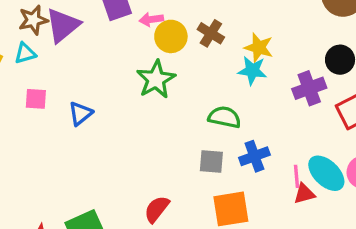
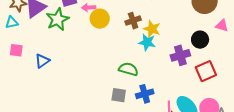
brown cross: (211, 33) -> (133, 21), moved, turned 35
green star: (156, 79) -> (58, 19), moved

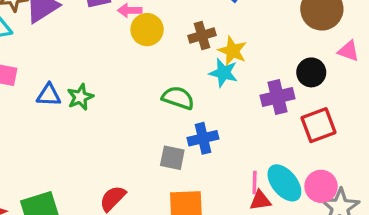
green star: (58, 19) -> (80, 97), moved, size x0.7
blue triangle: (42, 61) -> (49, 95), turned 35
green semicircle: (128, 69) -> (178, 98), moved
blue cross: (145, 94) -> (203, 138), moved

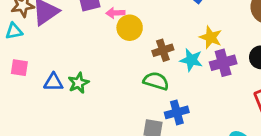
brown cross: (202, 36) -> (163, 50), moved
yellow star: (232, 51) -> (211, 37), moved
purple cross: (277, 97) -> (223, 63), moved

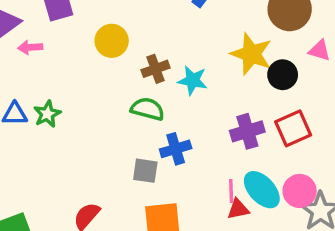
pink arrow: (115, 13) -> (30, 47), moved
yellow star: (211, 37) -> (251, 54), moved, size x1.4
purple cross: (223, 63) -> (247, 131), moved

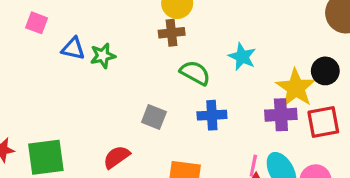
yellow star: (251, 54) -> (296, 88), moved
brown cross: (155, 69) -> (172, 33), moved
gray square: (145, 171) -> (154, 117), moved

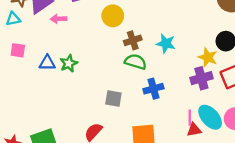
brown cross: (172, 33) -> (133, 40), moved
yellow star: (296, 88) -> (208, 57), size x0.7

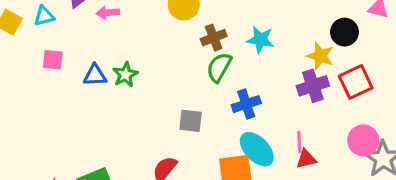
green semicircle: (136, 62) -> (219, 67), turned -75
cyan ellipse: (210, 117) -> (257, 149), moved

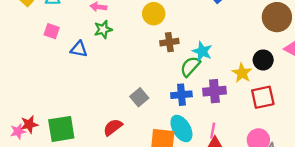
green semicircle: (219, 67) -> (190, 66), moved
green star: (125, 75) -> (103, 29), moved
purple cross: (313, 86) -> (214, 91), moved
gray square: (191, 121) -> (139, 97), turned 30

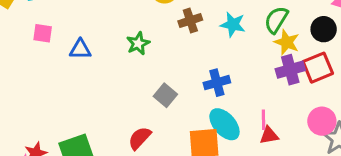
green star: (103, 29) -> (138, 43), moved
black circle: (263, 60) -> (324, 29), moved
green semicircle: (190, 66) -> (276, 20), moved
purple cross: (214, 91) -> (290, 70), moved

